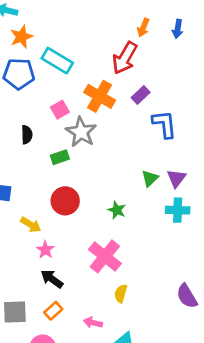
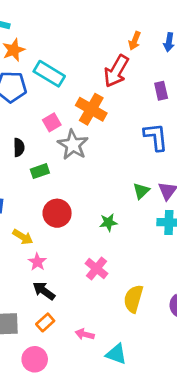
purple rectangle: (141, 95) -> (161, 91), moved, turned -60
green rectangle: (60, 157) -> (40, 171), moved
green star: (117, 210) -> (108, 222), turned -30
pink cross: (105, 256) -> (97, 268), size x0.7
yellow semicircle: (121, 293) -> (133, 299), moved, size x1.5

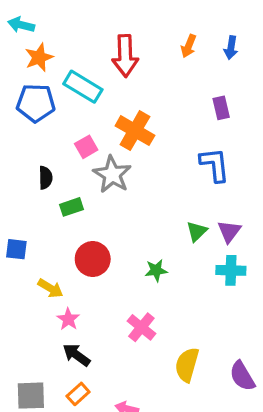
red arrow: (116, 71) -> (125, 56), moved, turned -32

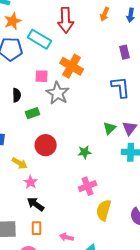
pink square: (86, 147) -> (42, 76), turned 32
pink cross: (141, 327) -> (88, 186), moved, turned 30
orange rectangle: (78, 394) -> (37, 228), turned -48

